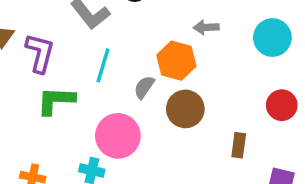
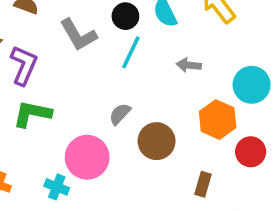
orange hexagon: (176, 61) -> (218, 120), moved
cyan line: (103, 65) -> (131, 52), moved

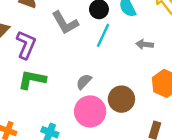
gray semicircle: (120, 114) -> (84, 82), moved
pink circle: (87, 157) -> (90, 111), moved

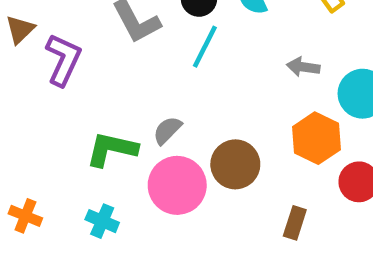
gray arrow: (145, 44) -> (303, 67), moved
green L-shape: (32, 80) -> (112, 149), moved

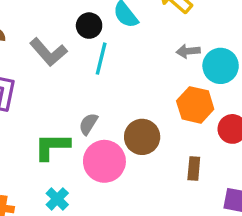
gray arrow: (303, 67) -> (188, 51), moved
cyan cross: (102, 221) -> (57, 199), turned 35

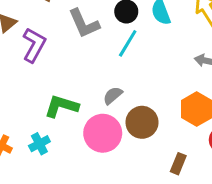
gray semicircle: (88, 124) -> (113, 95), moved
cyan cross: (57, 199) -> (39, 144), moved

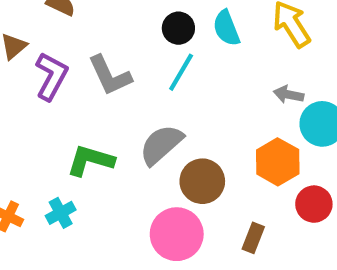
gray L-shape: (84, 23) -> (110, 75), moved
gray semicircle: (113, 95) -> (161, 145), size x1.6
pink circle: (103, 133) -> (177, 234), moved

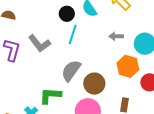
gray arrow: (289, 95) -> (116, 36), moved
green L-shape: (90, 160) -> (50, 96), moved

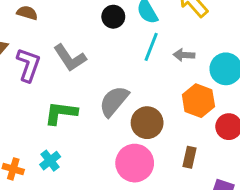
cyan line: (73, 34) -> (151, 47), moved
green L-shape: (50, 96) -> (61, 113), moved

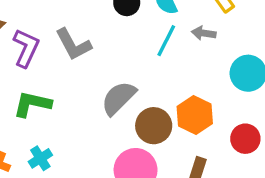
gray arrow: (184, 55) -> (204, 33), moved
orange hexagon: (198, 101) -> (195, 115), moved
green L-shape: (61, 113) -> (32, 104), moved

